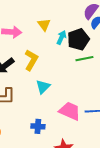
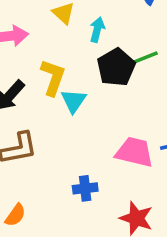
black pentagon: (78, 39) -> (116, 67), moved
cyan triangle: (43, 87) -> (73, 101), moved

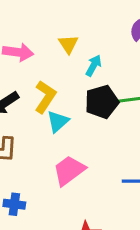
pink trapezoid: (134, 152) -> (69, 171), moved, turned -64
blue cross: (85, 188) -> (14, 204), moved

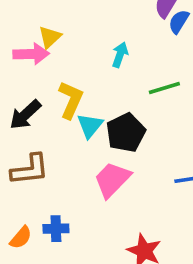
yellow triangle: (68, 44) -> (50, 37), moved, turned 30
black pentagon: (102, 102) -> (126, 133), moved

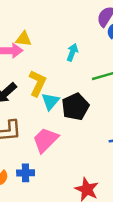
yellow triangle: (50, 37) -> (24, 39), turned 49
pink trapezoid: (112, 180) -> (45, 140), moved

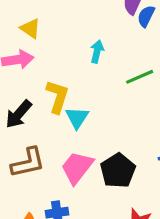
yellow triangle: (24, 39) -> (30, 28), moved, turned 35
black pentagon: (75, 107) -> (118, 171), moved

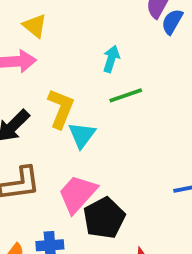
green line: (140, 77) -> (126, 95), moved
black pentagon: (118, 171) -> (104, 218), moved

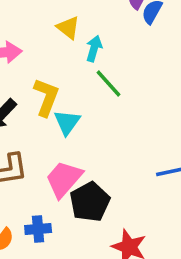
yellow triangle: (35, 26) -> (68, 28), moved
green line: (126, 95) -> (109, 83), turned 68

